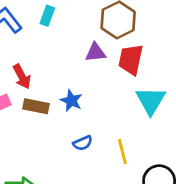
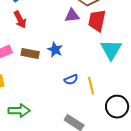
red arrow: (22, 77) -> (20, 20), moved
blue semicircle: (83, 143) -> (71, 80), moved

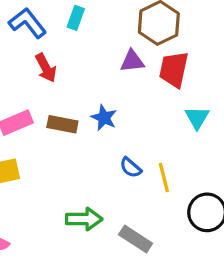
cyan triangle: (111, 50) -> (197, 118), size x0.7
blue semicircle: (71, 80) -> (131, 168), turned 64
green arrow: (19, 111) -> (84, 219), moved

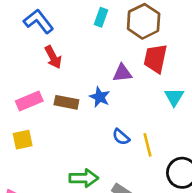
cyan rectangle: (76, 18) -> (101, 17), moved
purple triangle: (132, 61) -> (122, 73), moved

